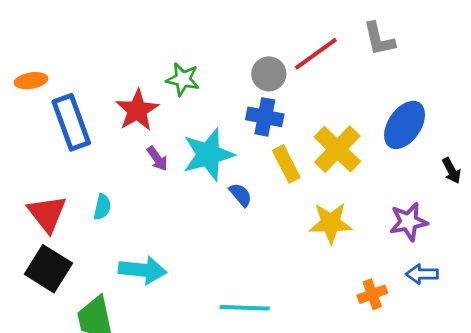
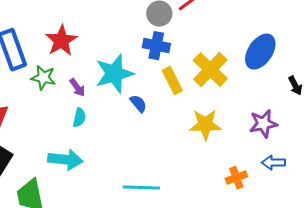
green star: (183, 79) -> (43, 78), moved
purple arrow: (157, 159) -> (77, 88), moved
cyan semicircle: (102, 207) -> (79, 118), moved

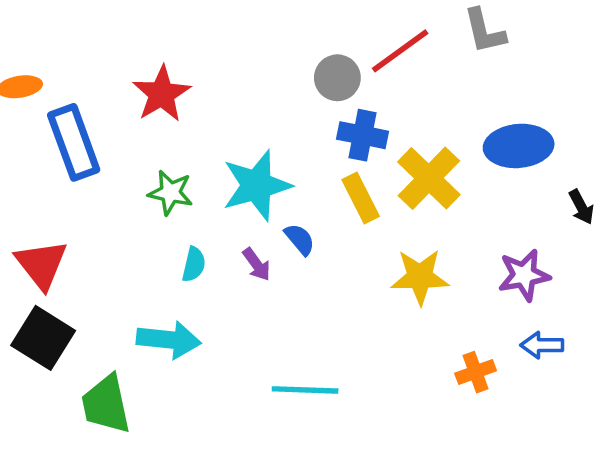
red star: (61, 41) -> (162, 94), moved
blue cross: (156, 46) -> (362, 135), moved
blue ellipse: (260, 52) -> (519, 146), turned 51
green star: (43, 78) -> (171, 193), moved
purple arrow: (77, 88) -> (257, 264), moved

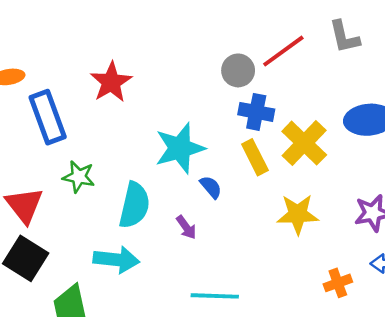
green star: (171, 193) -> (79, 177), moved
cyan semicircle: (194, 264) -> (134, 205), size x1.8
purple arrow: (257, 264) -> (186, 227), moved

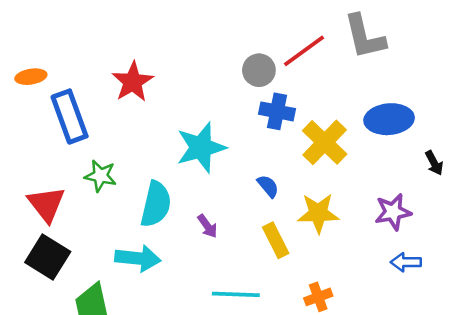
gray L-shape: (344, 37) -> (365, 37), size x1.4
yellow rectangle: (255, 157) -> (276, 240), moved
blue semicircle: (211, 187) -> (268, 186), moved
orange cross: (338, 283) -> (318, 297), moved

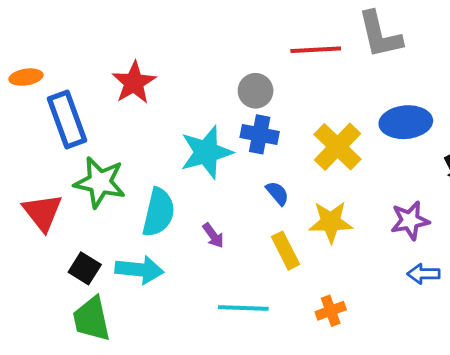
red line: (304, 51) -> (316, 50), turned 33
gray circle: (259, 70) -> (256, 91), moved
blue cross: (277, 111) -> (260, 134), moved
green star: (100, 176) -> (100, 182), size x1.5
black square: (48, 257) -> (85, 268), moved, size x0.7

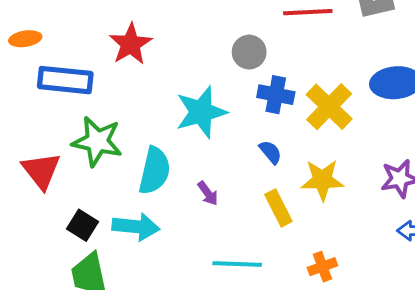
blue rectangle: (67, 119) -> (65, 80), turned -64
blue cross: (260, 134) -> (276, 95), moved

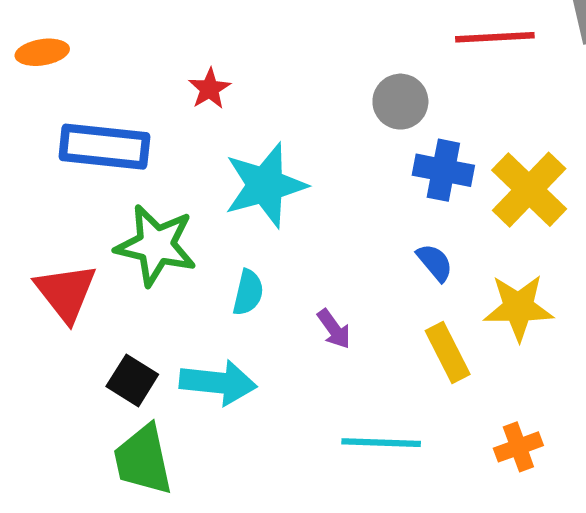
orange ellipse: (25, 39) -> (42, 52), moved
red star: (131, 44) -> (210, 89), size x0.6
cyan star: (201, 112) -> (265, 185), moved
cyan semicircle: (155, 171) -> (248, 292), size x0.6

